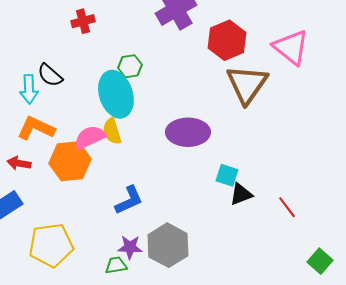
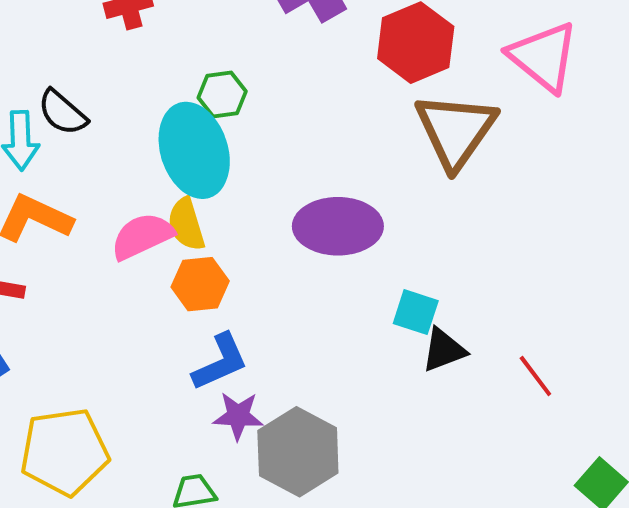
orange hexagon: (70, 161) -> (200, 284), moved, size x0.7
purple star: (130, 247) -> (238, 416), moved

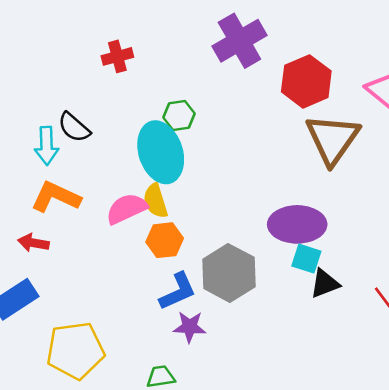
purple ellipse: (338, 226) -> (297, 224), moved
gray hexagon: (298, 452) -> (229, 273), moved

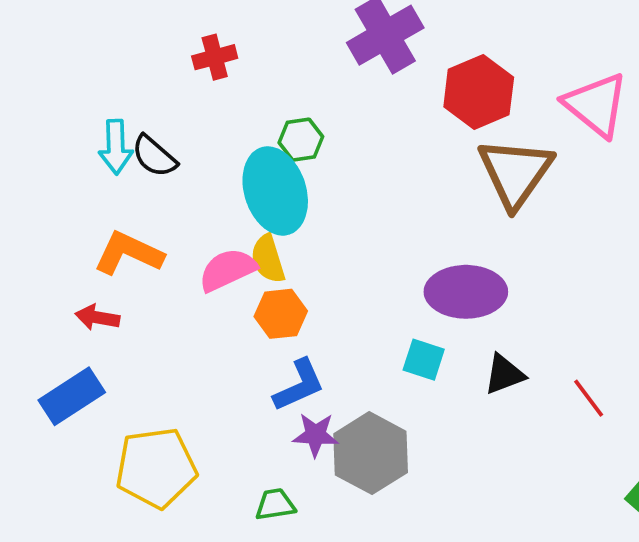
cyan arrow: (47, 146) -> (116, 147), moved
cyan square: (306, 259) -> (424, 360), moved
gray hexagon: (229, 273) -> (371, 453), moved

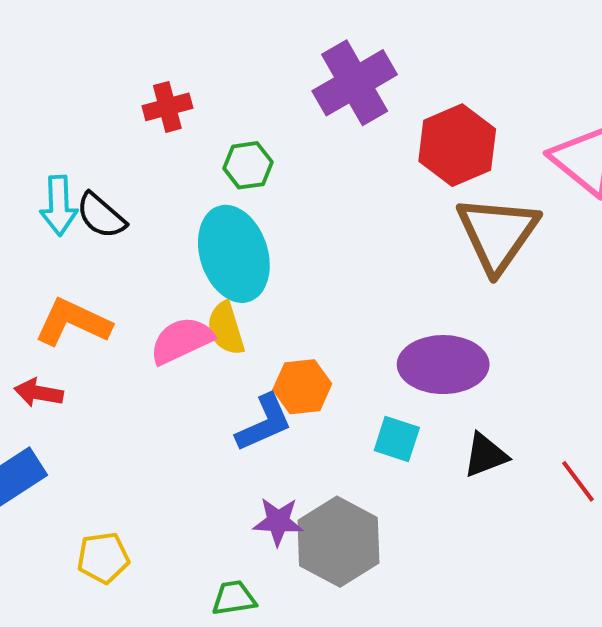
green hexagon: (301, 140) -> (248, 165), moved
orange hexagon: (281, 314) -> (302, 387), moved
blue L-shape: (299, 385) -> (264, 423), moved
yellow pentagon: (156, 468) -> (103, 558), size x0.6

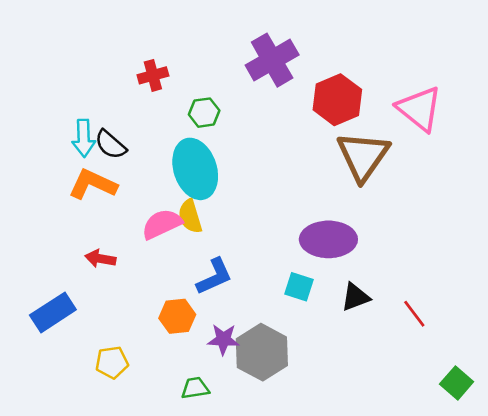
orange L-shape: (73, 322) -> (93, 184), moved
orange hexagon: (302, 387) -> (177, 316), moved
red arrow: (39, 393) -> (100, 259), moved

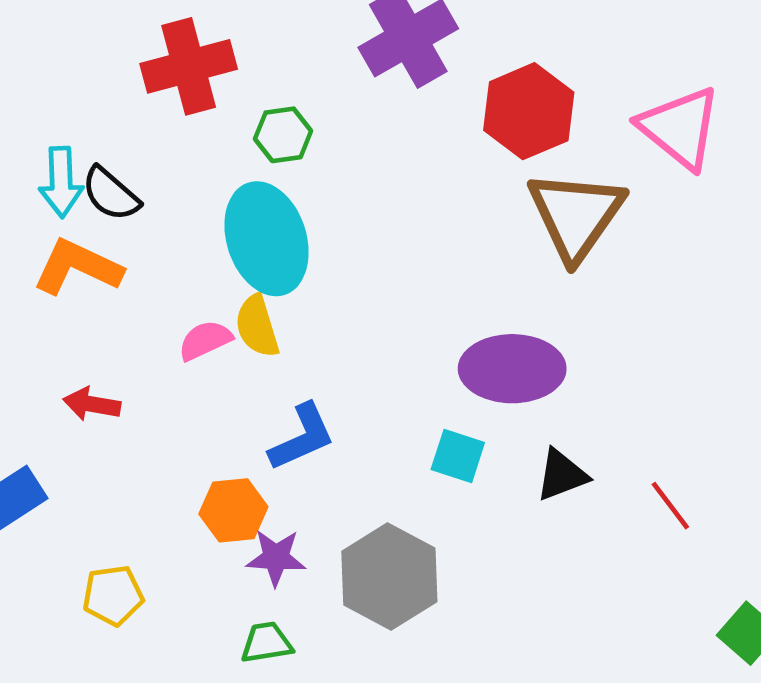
red cross: (153, 75) -> (189, 66), size x1.6
pink semicircle: (162, 224) -> (205, 340), size x0.7
purple star: (223, 339) -> (276, 558), moved

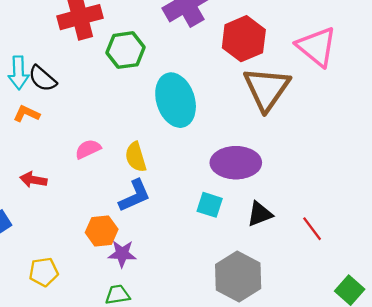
green hexagon: (283, 135) -> (125, 50), size x1.4
cyan ellipse: (267, 239) -> (176, 100), moved
orange L-shape: (78, 267) -> (26, 114), size x0.6
yellow semicircle: (257, 326) -> (136, 157), moved
gray hexagon: (389, 576) -> (238, 276), moved

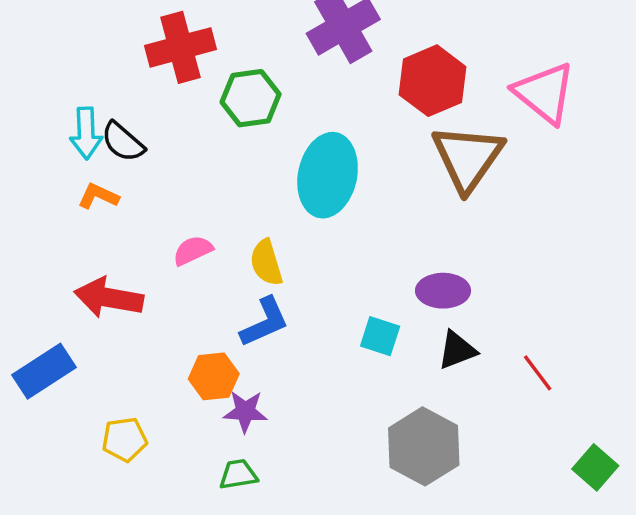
cyan ellipse: (176, 100) -> (328, 175), turned 30
purple ellipse: (236, 163) -> (443, 291), moved, size x0.7
red arrow: (33, 180) -> (109, 298), size x1.6

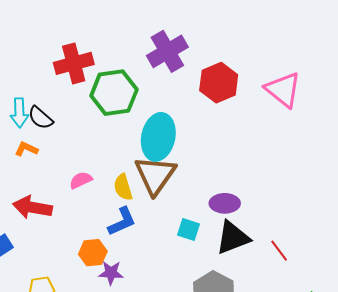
green hexagon: (251, 98) -> (114, 93), size x1.4
brown triangle: (468, 158) -> (155, 175), moved
black triangle: (457, 350) -> (233, 238), size x1.5

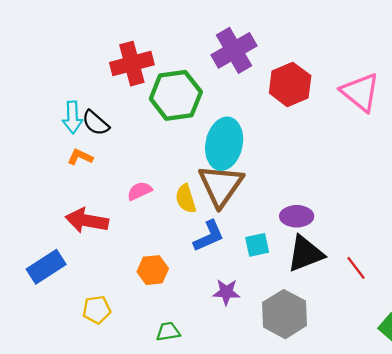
blue L-shape: (122, 221) -> (209, 236), moved
cyan square: (188, 230) -> (257, 245), turned -30
purple star: (111, 273) -> (226, 292), moved

